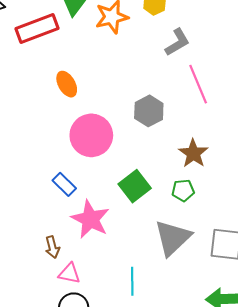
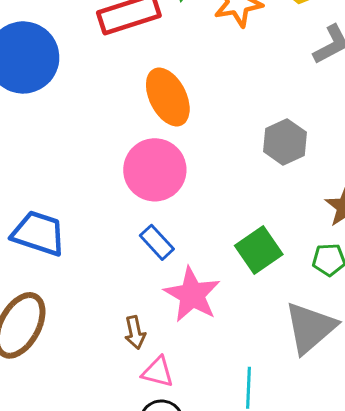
orange ellipse: (67, 84) -> (168, 97), size x1.5
pink circle: (91, 135) -> (155, 170), moved

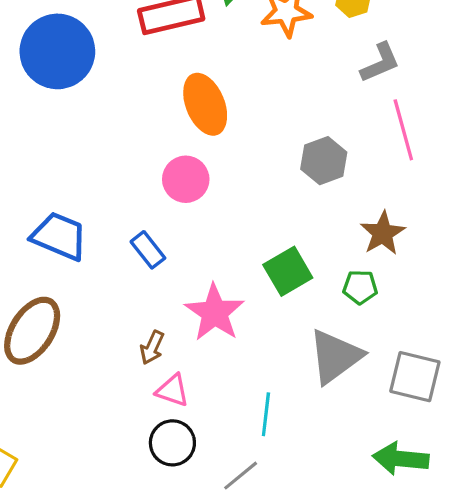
pink circle: (155, 170) -> (186, 179), size x0.7
blue rectangle: (157, 242) -> (148, 250), moved
brown arrow: (135, 333) -> (152, 347), turned 32

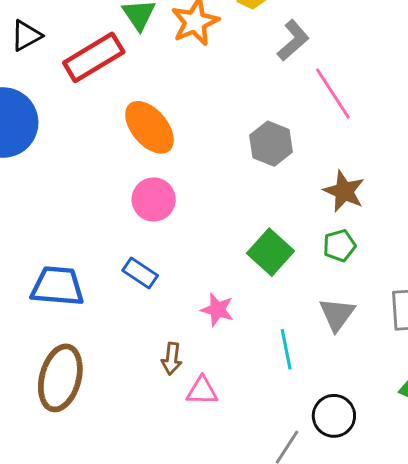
pink star: (215, 313) -> (217, 310), size x0.6
gray triangle: (335, 356) -> (337, 314), size x0.7
cyan line: (266, 414) -> (286, 349), moved
black circle: (172, 443) -> (334, 416), moved

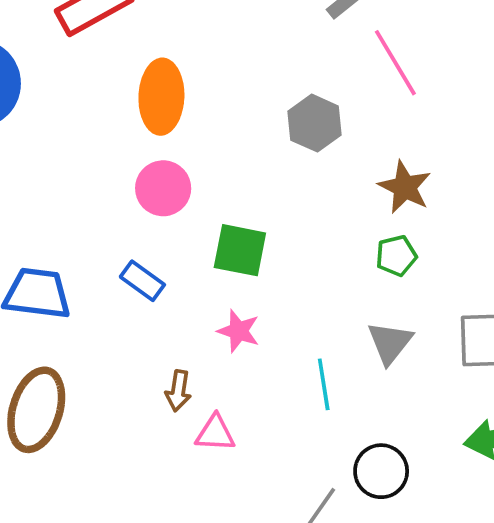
orange ellipse: (149, 127) -> (161, 97), turned 40
green square: (271, 252) -> (240, 250), moved, turned -33

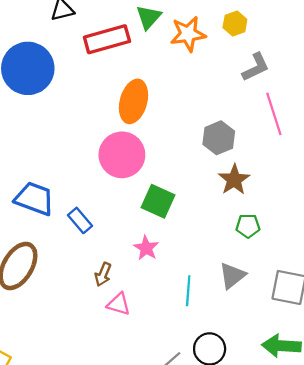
brown star: (405, 187) -> (234, 180), moved
pink circle: (163, 188) -> (122, 155), size x1.4
blue rectangle: (142, 281) -> (80, 220), moved

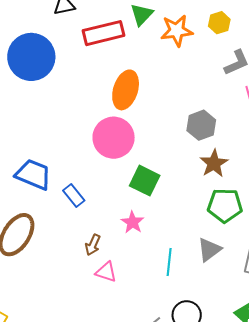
green pentagon: (248, 226) -> (225, 205), size x1.6

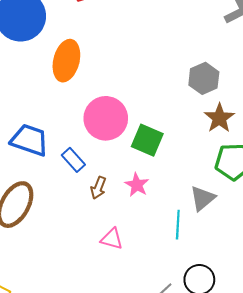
orange ellipse: (126, 90) -> (66, 61), moved
pink circle: (114, 138) -> (106, 118), moved
brown arrow: (93, 245) -> (98, 188), moved
gray triangle: (209, 250) -> (202, 198), moved

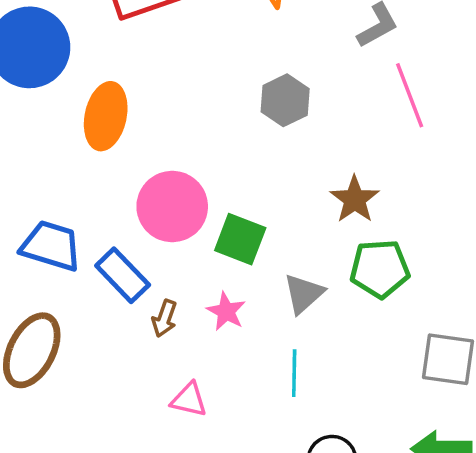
gray hexagon: (204, 78) -> (285, 100), moved
blue rectangle: (73, 160) -> (123, 275), size x1.4
gray triangle: (202, 198) -> (304, 294), moved

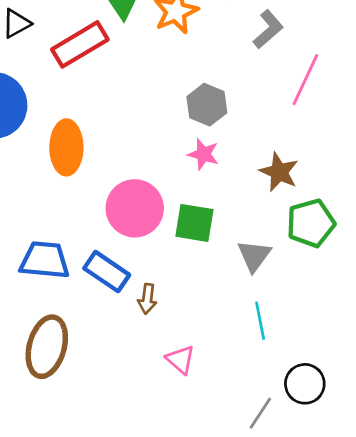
pink line: (410, 95) -> (305, 80), turned 58
pink star: (226, 311) -> (203, 154), moved
pink triangle: (189, 400) -> (181, 360), turned 40

